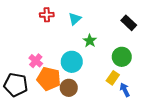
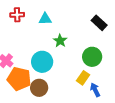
cyan triangle: (75, 19) -> (45, 19), turned 40

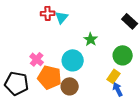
cyan triangle: (45, 19) -> (62, 17), moved, turned -48
blue arrow: (95, 90) -> (118, 89), moved

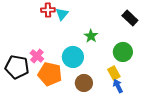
yellow rectangle: (114, 76) -> (114, 73), turned -64
black pentagon: (17, 83) -> (17, 67), moved
brown circle: (70, 86) -> (84, 83), moved

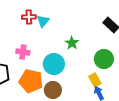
pink cross: (37, 56) -> (23, 52), moved, turned -32
brown circle: (84, 83) -> (53, 90), moved

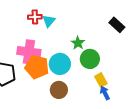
pink cross: (23, 52) -> (29, 52), size x1.6
green circle: (104, 59) -> (90, 59), moved
orange pentagon: (31, 81) -> (37, 67), moved

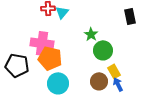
black rectangle: (117, 25) -> (130, 16), turned 35
cyan circle: (60, 64) -> (58, 83), moved
brown circle: (59, 90) -> (99, 81), moved

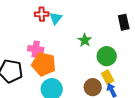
pink cross: (42, 43) -> (36, 49), size x0.7
green circle: (103, 50) -> (107, 56), moved

